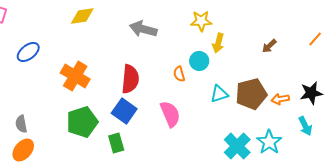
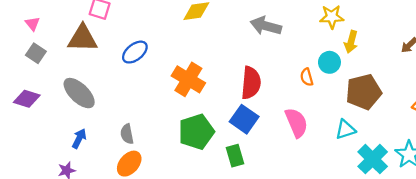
cyan triangle: (219, 94) -> (345, 129), moved
brown pentagon: (251, 94) -> (364, 92), moved

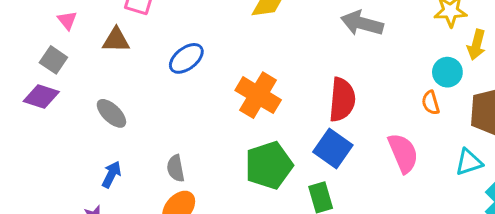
pink triangle: (32, 24) -> (67, 20), moved
brown triangle: (83, 38) -> (116, 40), size x0.7
orange semicircle: (307, 77) -> (431, 103), moved
gray ellipse: (79, 93) -> (111, 113), size x0.7
purple diamond: (27, 99) -> (41, 97), moved

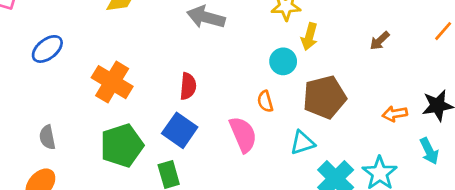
red semicircle: (342, 100) -> (188, 86), size x0.7
orange semicircle: (431, 103) -> (265, 101), moved
gray semicircle: (176, 168) -> (47, 137), moved

